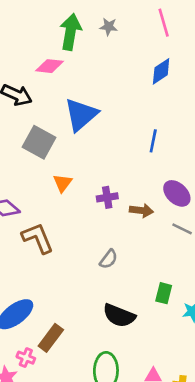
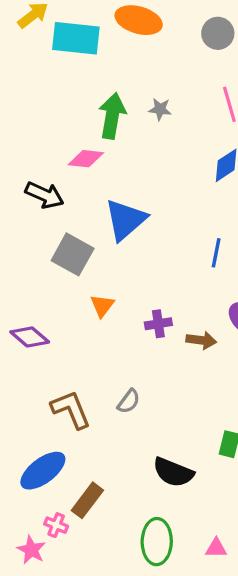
brown L-shape: (38, 238) -> (71, 410), moved
gray semicircle: (109, 259) -> (129, 401), moved

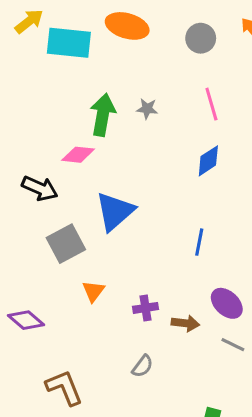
gray square: (73, 254) -> (66, 244), turned 33
gray semicircle: (129, 401) -> (142, 366), moved

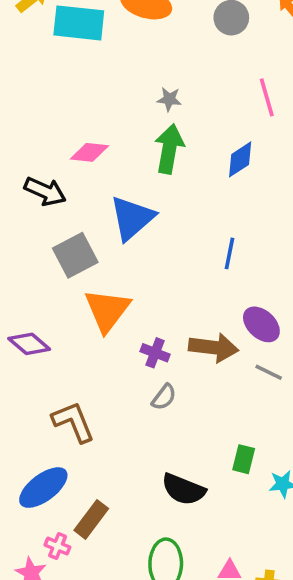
pink line: (211, 104) -> (267, 97), moved
green arrow: (103, 115) -> (169, 149), moved
orange triangle: (93, 291) -> (107, 310), size x1.8
purple cross: (146, 308) -> (155, 353), moved, turned 30
brown arrow: (185, 323) -> (214, 347), size x1.5

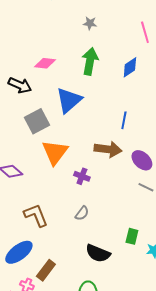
gray star: (169, 99) -> (90, 23), moved
brown arrow: (214, 347) -> (108, 149), moved
gray semicircle: (164, 397) -> (82, 213), moved

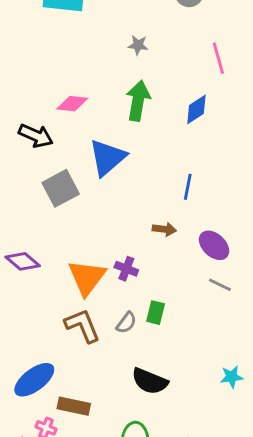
brown arrow: (108, 149) -> (164, 229), size x0.6
orange triangle: (55, 152) -> (87, 277), moved
brown L-shape: (36, 215) -> (83, 326), moved
green rectangle: (132, 236) -> (156, 313), moved
brown rectangle: (46, 270) -> (74, 406), turned 65

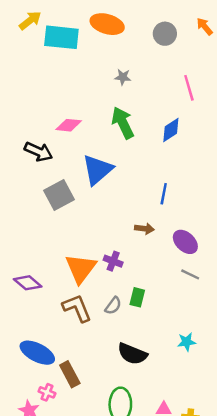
green arrow: (138, 101) -> (123, 123), turned -36
purple diamond: (23, 261) -> (28, 283), moved
cyan star: (232, 377) -> (187, 342), moved
blue ellipse: (34, 380) -> (37, 353), turned 64
brown rectangle: (74, 406) -> (70, 374), turned 50

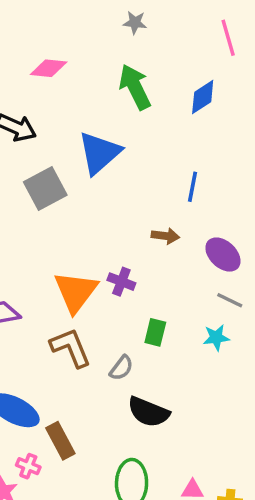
pink diamond: (69, 125) -> (49, 68), moved
gray semicircle: (113, 306) -> (121, 368), moved
cyan star: (187, 342) -> (216, 337), moved

